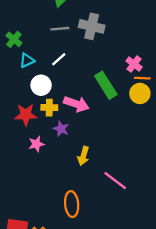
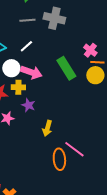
pink arrow: (76, 104) -> (31, 72), moved
orange ellipse: (72, 204) -> (59, 159), moved

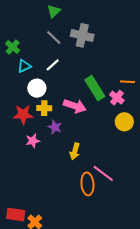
gray line: (27, 20) -> (54, 38), turned 49
pink cross: (90, 50) -> (117, 98), moved
pink arrow: (31, 72) -> (75, 106), moved
yellow circle: (95, 75) -> (124, 122), moved

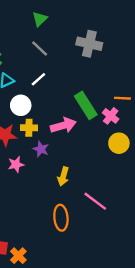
gray cross: (82, 35) -> (89, 44), moved
pink arrow: (75, 106) -> (63, 125), turned -35
orange ellipse: (87, 184) -> (61, 218), moved

